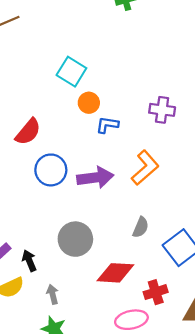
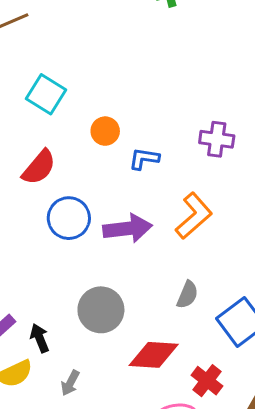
cyan square: (71, 72) -> (46, 94), moved
orange circle: (89, 103) -> (105, 131), moved
red cross: (156, 292) -> (207, 381), turned -35
gray arrow: (53, 294) -> (70, 383), turned -138

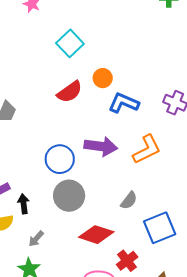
blue L-shape: (144, 159) -> (124, 103), size x1.4
red semicircle: (39, 167) -> (70, 92), moved
blue circle: (69, 218) -> (60, 159), moved

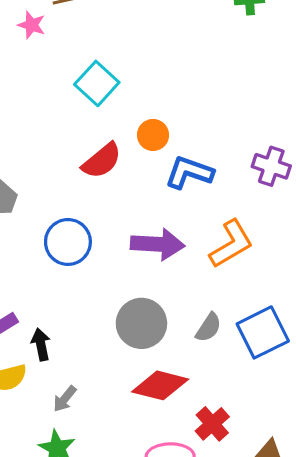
blue circle: (60, 159) -> (68, 242), moved
gray circle: (69, 196) -> (141, 323), moved
blue square: (160, 228) -> (263, 332), moved

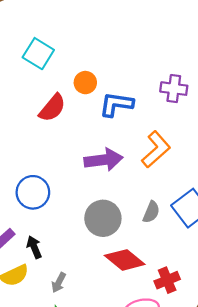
blue circle: (68, 242) -> (33, 192), moved
red diamond: (160, 385) -> (125, 260), turned 36
red cross: (212, 424) -> (167, 280), turned 30

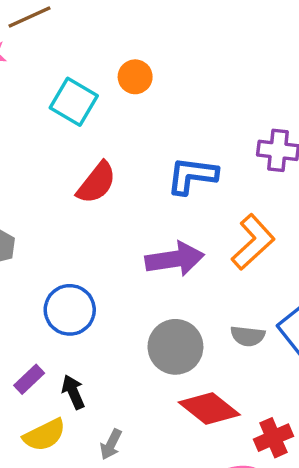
orange circle: (85, 83) -> (135, 77), moved
gray semicircle: (151, 212) -> (248, 336), turned 75

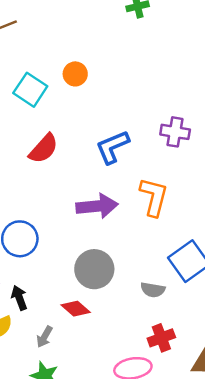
blue L-shape: (192, 176) -> (112, 147), turned -33
orange L-shape: (253, 242) -> (154, 197), turned -36
gray semicircle: (248, 336) -> (153, 290), moved
red diamond: (209, 409) -> (76, 309), moved, size x0.7

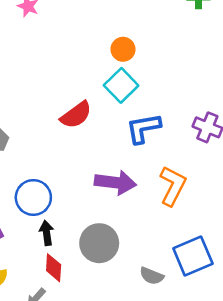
cyan square: (30, 90) -> (121, 85), moved
black arrow: (19, 298) -> (47, 233), moved
red diamond: (76, 309) -> (54, 268), moved, turned 40

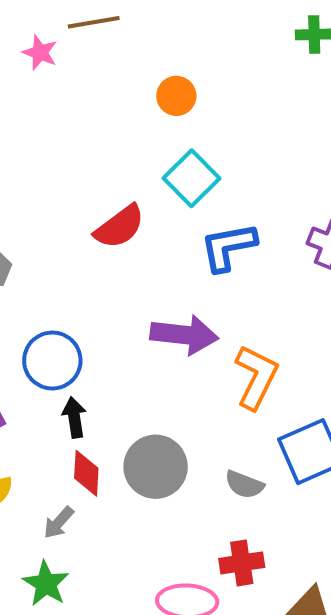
orange circle: (123, 49) -> (176, 96), moved
orange L-shape: (173, 186) -> (256, 377), moved
gray circle: (99, 243) -> (156, 467), moved

